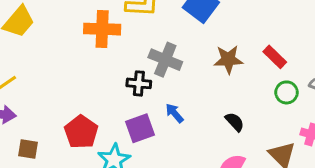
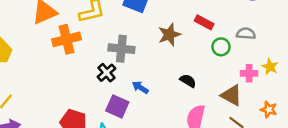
black cross: (139, 83) -> (107, 73), turned -30
purple square: (140, 128) -> (117, 106), turned -30

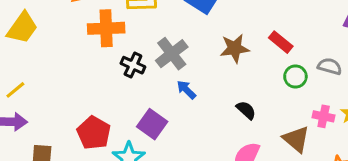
gray cross: (121, 49) -> (172, 54), turned 35
black cross: (107, 73) -> (133, 65), moved, turned -36
blue arrow: (140, 87) -> (186, 90), moved

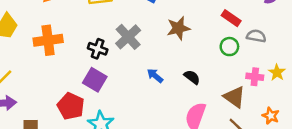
orange cross: (106, 28) -> (48, 40), moved
red rectangle: (281, 42) -> (231, 18), moved
blue arrow: (186, 90) -> (155, 76), moved
purple square: (152, 124) -> (95, 80), moved

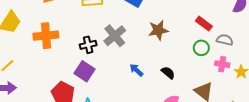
black cross: (98, 49) -> (88, 45), turned -35
pink cross: (255, 77) -> (222, 64), moved

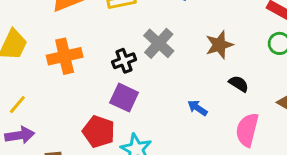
brown star: (158, 30) -> (219, 45), moved
blue arrow: (136, 70) -> (197, 108), moved

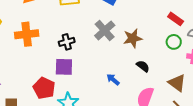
gray cross: (159, 43) -> (105, 31), moved
purple square: (124, 98) -> (64, 67), turned -30

